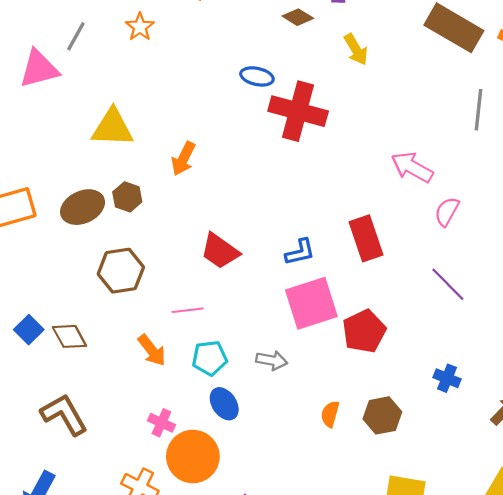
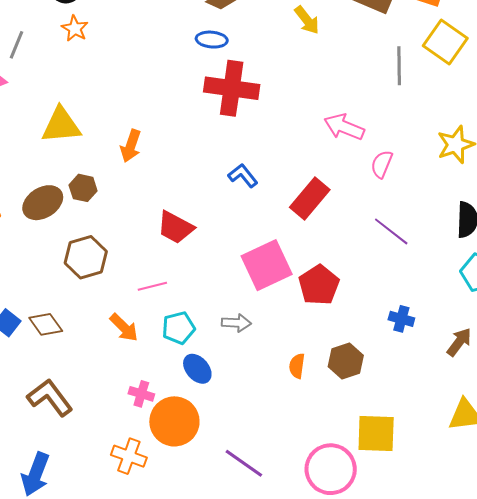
yellow arrow: (356, 49) -> (307, 20), moved
blue ellipse: (257, 76) -> (212, 40), moved
red rectangle: (366, 238) -> (310, 198), turned 66
blue L-shape: (300, 252) -> (243, 176), moved, turned -108

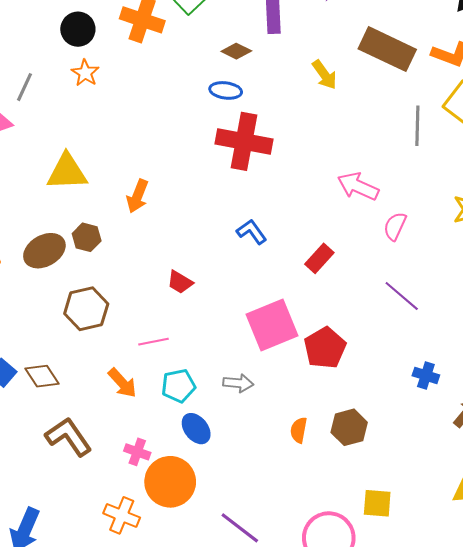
red rectangle: (310, 198) -> (319, 258), size x0.7
red trapezoid: (175, 227) -> (180, 282), size x0.7
blue cross: (401, 319) -> (426, 375), moved
brown L-shape: (50, 398) -> (69, 437), moved
yellow square: (376, 434) -> (377, 503), size x0.7

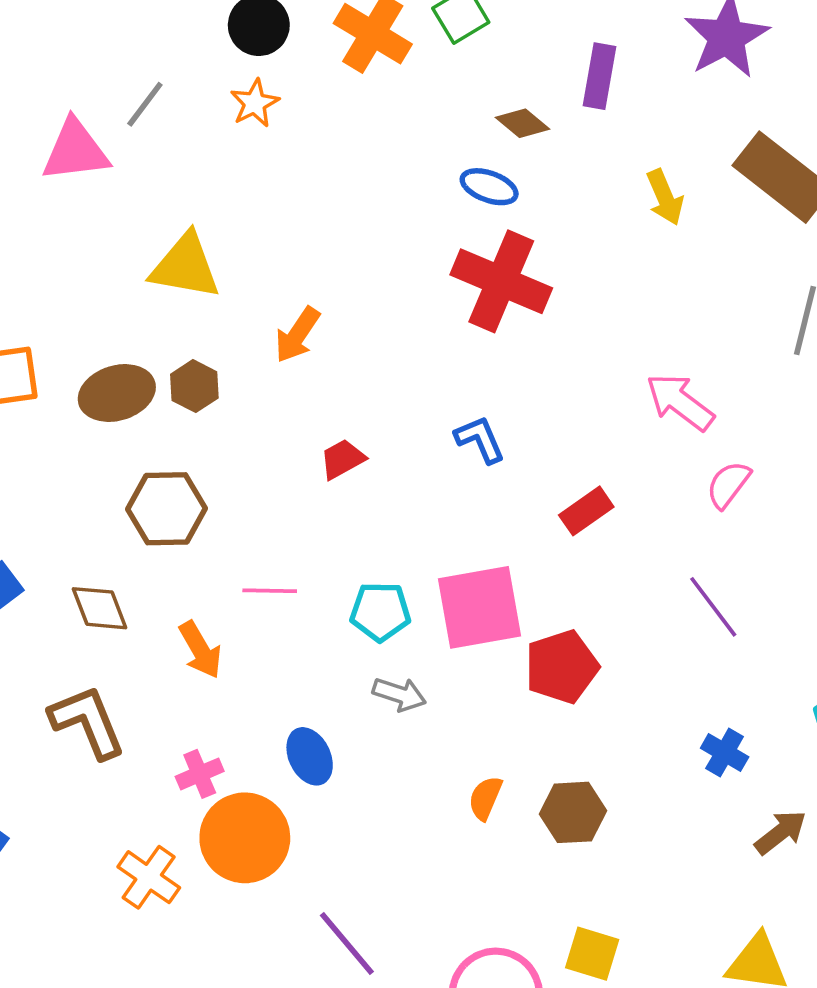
red trapezoid: (180, 282) -> (342, 459), moved, turned 108
brown diamond: (42, 376) -> (100, 608), moved
cyan pentagon: (179, 386) -> (380, 612), moved
pink cross: (137, 452) -> (200, 774), turned 35

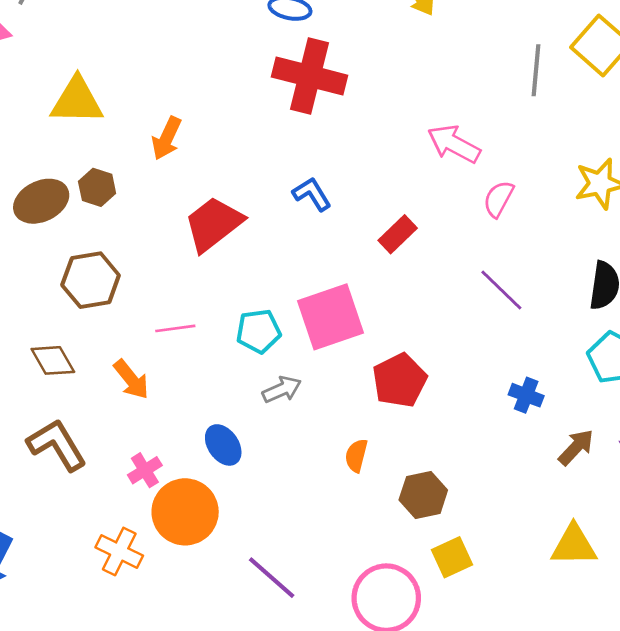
red trapezoid: (342, 459) -> (214, 224), size x1.8
red pentagon: (562, 667) -> (400, 380), moved
gray arrow: (399, 694) -> (282, 389), turned -33
brown hexagon: (573, 812) -> (423, 495), moved
yellow square: (592, 954) -> (452, 557), turned -33

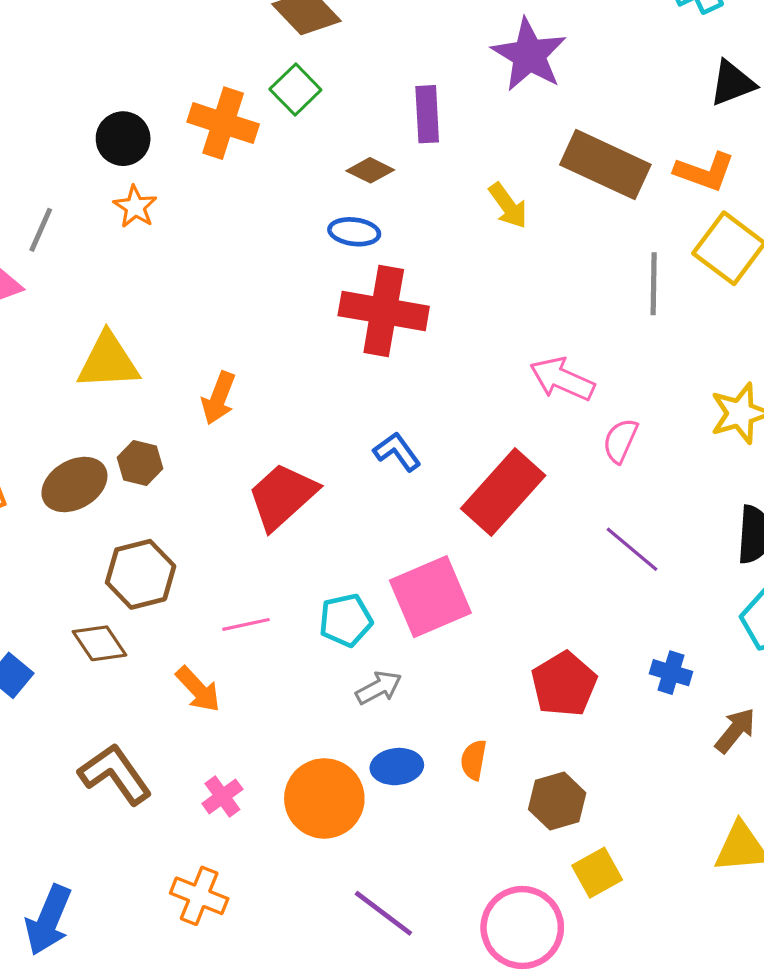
red rectangle: (398, 234) -> (503, 492), size x1.8
brown diamond: (53, 360) -> (99, 643), moved
red pentagon: (400, 380) -> (564, 684), moved
blue ellipse: (223, 445) -> (397, 767), moved, turned -57
orange circle: (185, 512) -> (324, 798), moved

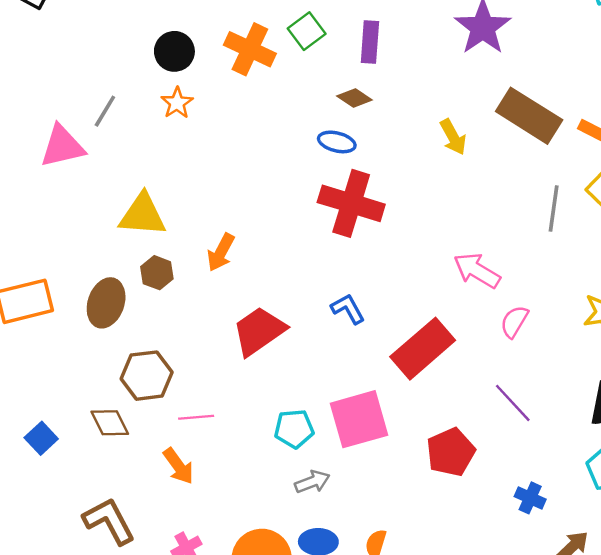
purple rectangle: (427, 114) -> (370, 42), moved
brown hexagon: (140, 463) -> (157, 273), moved
brown ellipse: (74, 485) -> (106, 303), turned -48
pink line: (246, 624) -> (196, 417), moved
red pentagon: (564, 684) -> (451, 452), moved

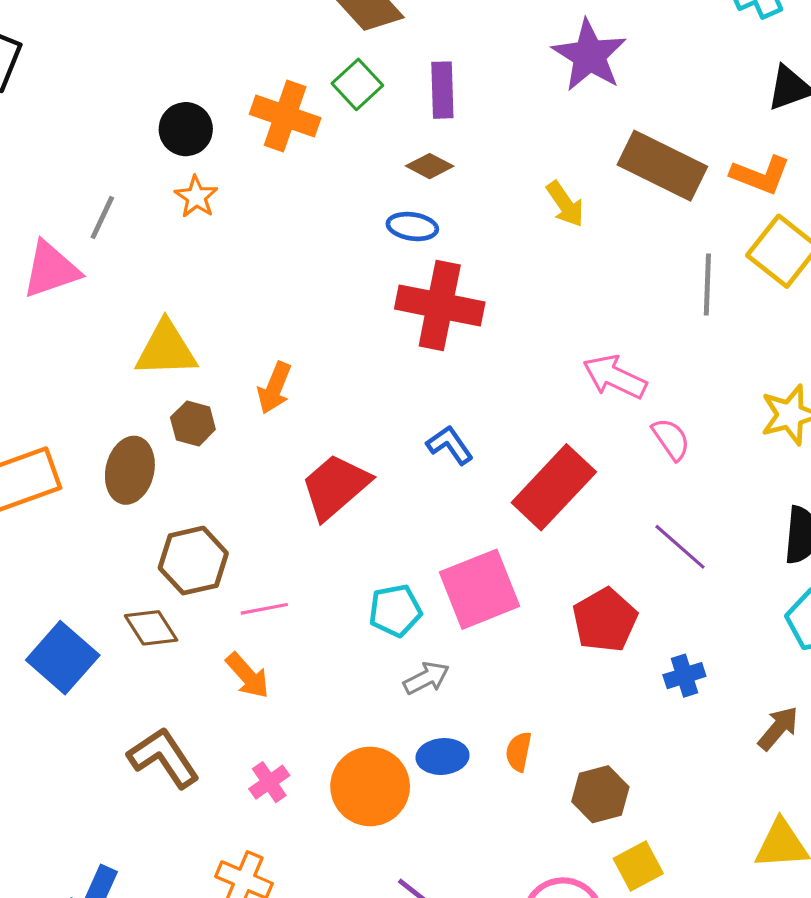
pink semicircle: (514, 322) -> (671, 439), turned 120
blue square: (41, 438) -> (63, 658), size x1.6
blue cross: (530, 498) -> (684, 676), moved, turned -36

